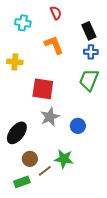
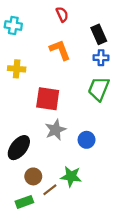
cyan cross: (23, 23) -> (13, 26), moved

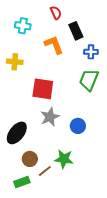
cyan cross: (13, 26) -> (23, 26), moved
black rectangle: (99, 34) -> (76, 31), moved

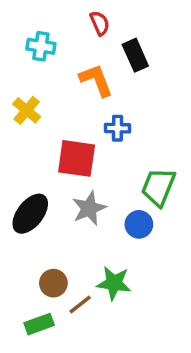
blue cross: (91, 52) -> (118, 128), moved
yellow cross: (15, 62) -> (27, 110), turned 35
green trapezoid: (89, 80) -> (158, 187), moved
black ellipse: (17, 133) -> (30, 214), moved

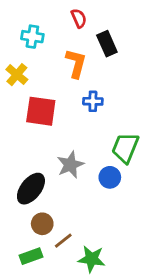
orange L-shape: (96, 80) -> (76, 63), turned 36
yellow cross: (27, 110) -> (17, 75), moved
red square: (77, 158) -> (41, 111), moved
black ellipse: (30, 214) -> (31, 189), moved
green star: (114, 283) -> (91, 259), moved

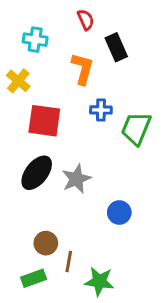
green trapezoid: (125, 148) -> (136, 128), moved
blue circle: (110, 177) -> (119, 213), moved
black ellipse: (31, 189) -> (37, 173), moved
brown line: (63, 241) -> (69, 261), turned -42

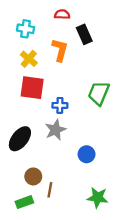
red semicircle: (86, 20) -> (62, 14), turned -64
yellow cross: (18, 81) -> (29, 59), moved
blue cross: (101, 110) -> (60, 105), moved
black ellipse: (37, 173) -> (20, 139), moved
green star: (99, 281) -> (98, 198), moved

